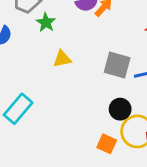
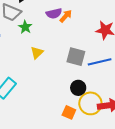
yellow triangle: (62, 59) -> (37, 53), turned -32

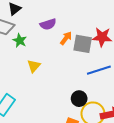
orange arrow: (66, 16) -> (66, 38), moved
gray square: (76, 57) -> (83, 44), moved

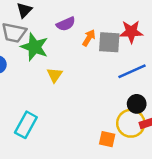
green star: (20, 41) -> (35, 47), size x1.6
black circle: (79, 99) -> (137, 104), moved

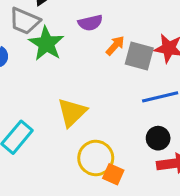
yellow triangle: (55, 75) -> (72, 112), moved, size x1.5
yellow circle: (131, 123) -> (96, 158), moved

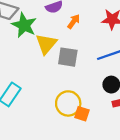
gray square: (139, 56) -> (68, 57), moved
yellow triangle: (72, 112) -> (46, 44), moved

